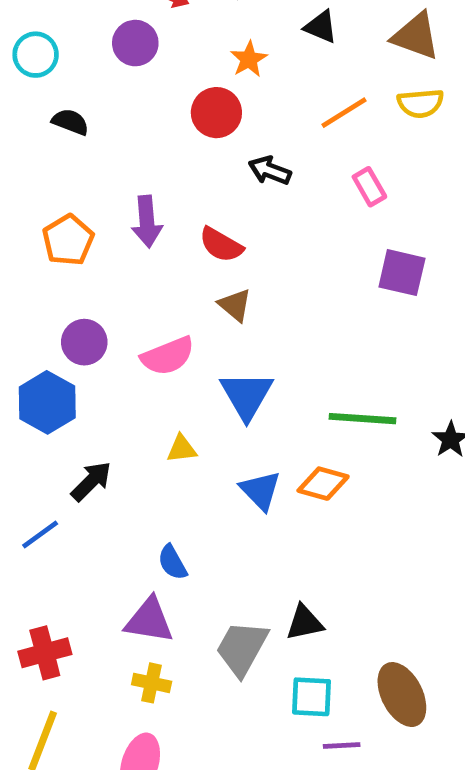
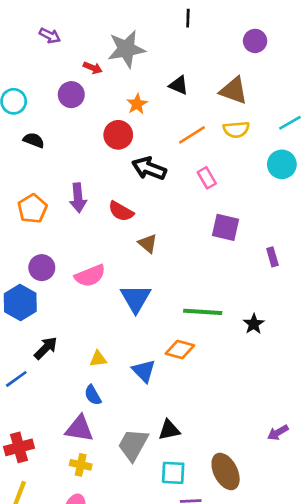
black arrow: (270, 171) -> (149, 168), size x1.4
brown triangle: (235, 305) -> (148, 243), moved
yellow triangle: (182, 449) -> (98, 359), moved
blue triangle: (260, 490) -> (144, 371), moved

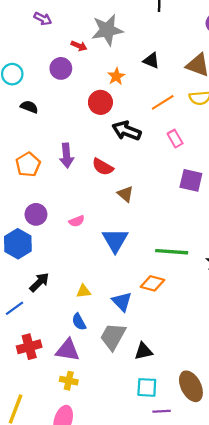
pink semicircle: (90, 276) -> (77, 221), size x0.6
gray trapezoid: (133, 445) -> (113, 337), moved
red cross: (19, 447) -> (29, 347), moved

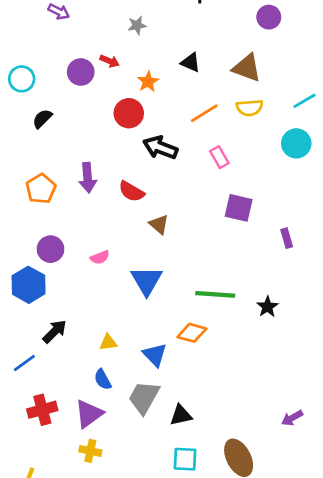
gray star: (107, 30) -> (137, 25), size x0.5
red arrow: (79, 46) -> (110, 61), moved
black semicircle: (29, 107) -> (42, 119), turned -66
purple triangle: (68, 350) -> (89, 414), turned -45

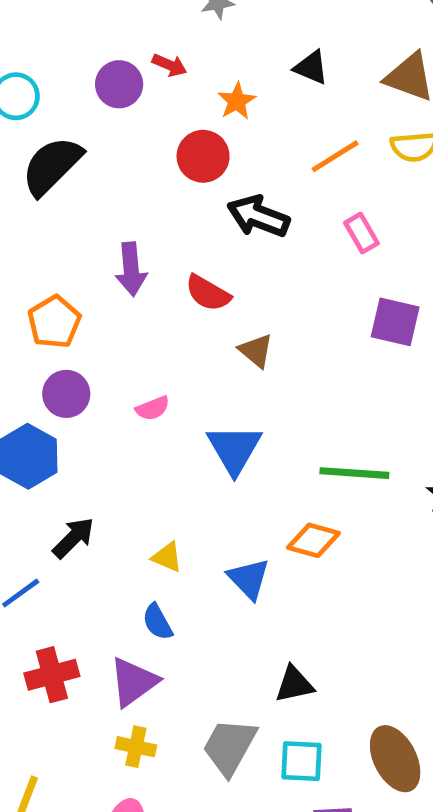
black semicircle: (42, 119) -> (52, 166), size x1.8
orange pentagon: (41, 189) -> (54, 322), moved
yellow triangle: (108, 342) -> (167, 557), turned 30
gray trapezoid: (144, 397) -> (229, 747), moved

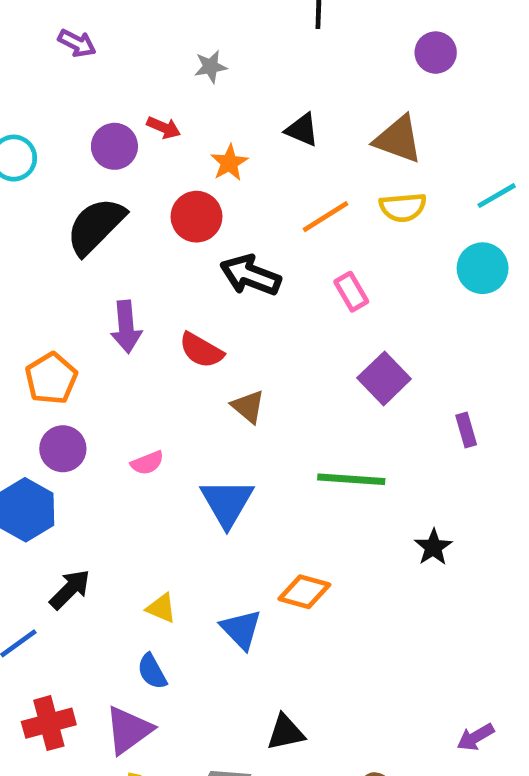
black semicircle: (52, 166) -> (96, 226), moved
purple square: (395, 322) -> (384, 378), turned 33
green line: (354, 473) -> (351, 479), moved

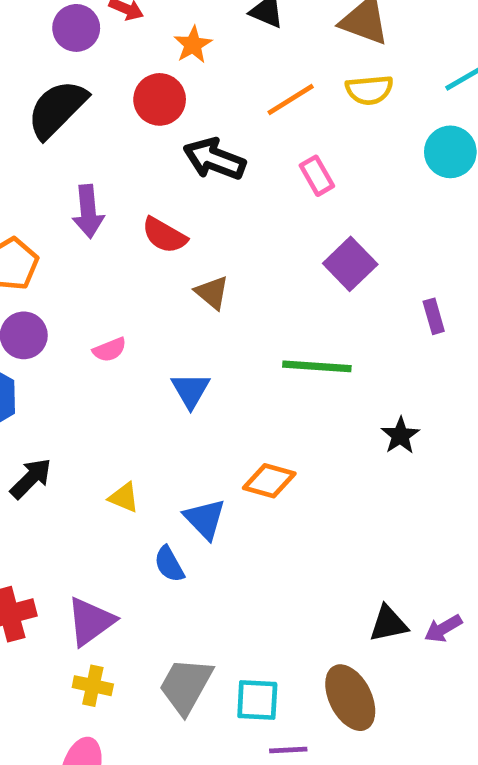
blue triangle: (227, 503) -> (191, 390), size x0.7
blue semicircle: (152, 671) -> (169, 564), moved
black triangle: (286, 732) -> (388, 624), moved

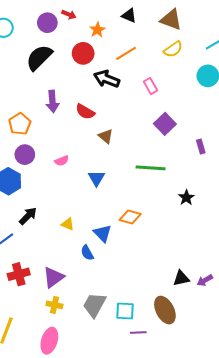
yellow semicircle: (369, 90) -> (173, 49), turned -30
orange line: (291, 99) -> (126, 53), moved

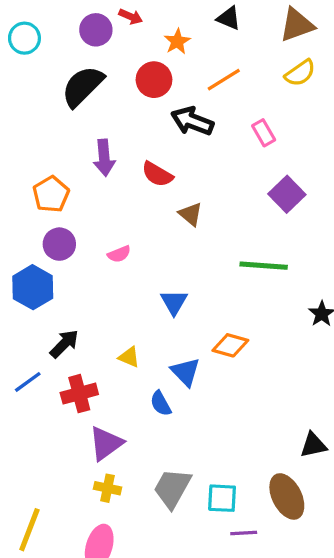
brown triangle: (171, 20) -> (297, 25), turned -40
blue triangle: (96, 178) -> (174, 302), moved
red cross: (19, 274) -> (79, 394), moved

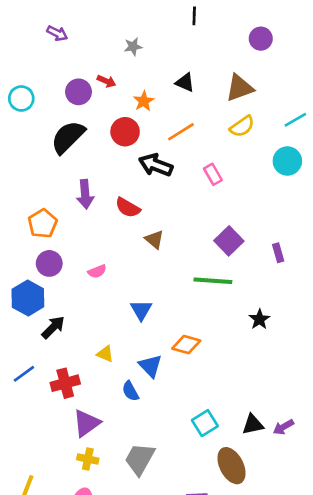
purple square: (287, 194) -> (229, 241), moved
black arrow: (64, 344) -> (53, 327), moved
cyan square: (222, 498) -> (205, 423), moved, turned -35

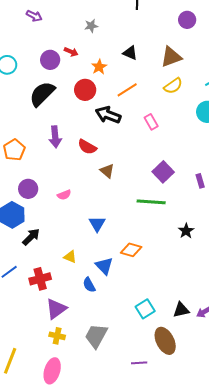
orange pentagon: (43, 224) -> (14, 150), moved

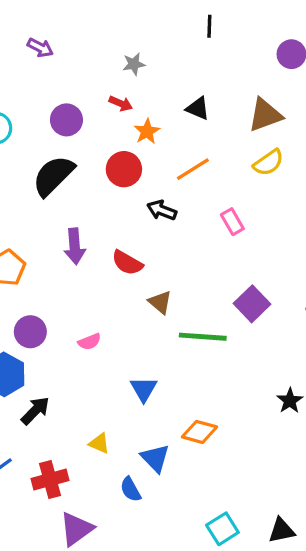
red arrow: (71, 52) -> (121, 103), moved
black arrow: (108, 115) -> (162, 210), size x0.7
green line: (151, 202) -> (203, 337), moved

